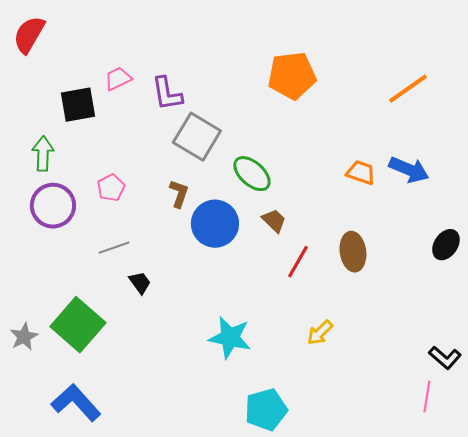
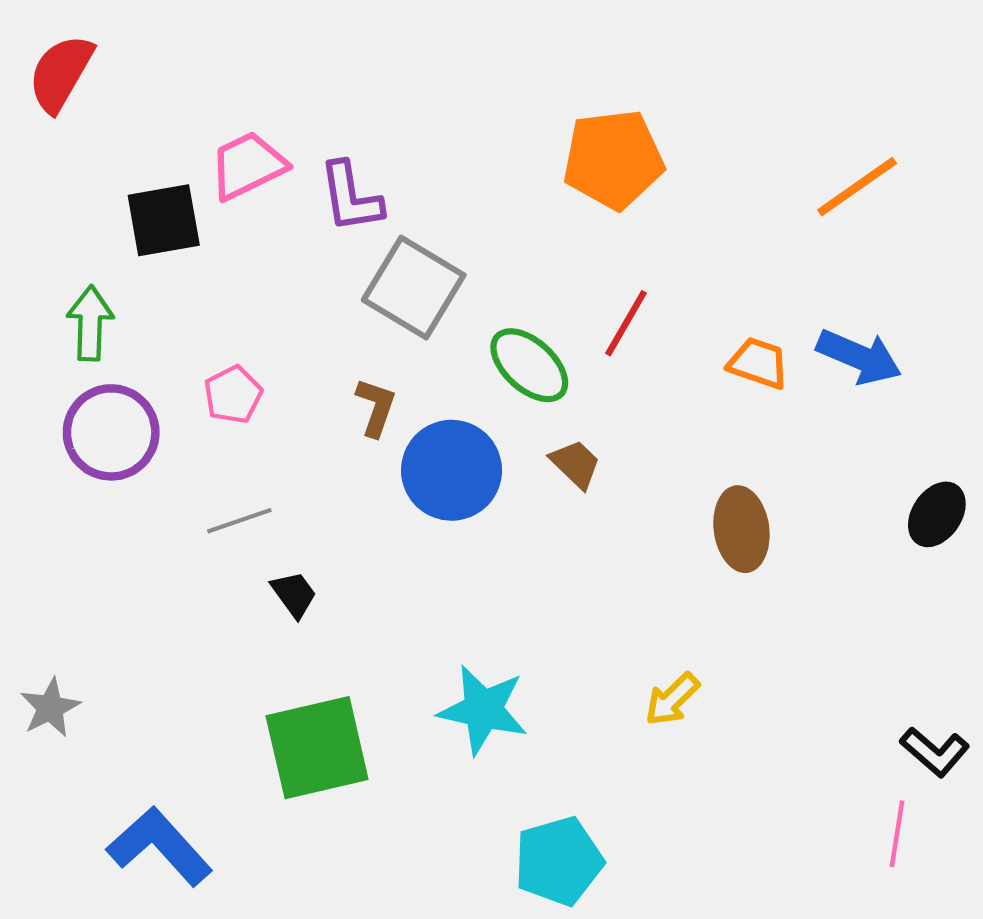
pink trapezoid: (118, 79) -> (248, 166), size x1.4
red line: (298, 262) -> (626, 323), moved
green square: (78, 325) -> (317, 748), moved, turned 36

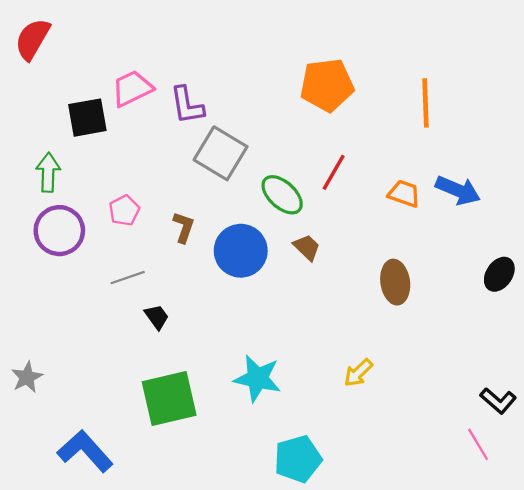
orange line: (857, 187) -> (425, 103), moved, turned -57
brown L-shape: (376, 407) -> (184, 227), moved
pink line: (897, 834) -> (478, 444), turned -40

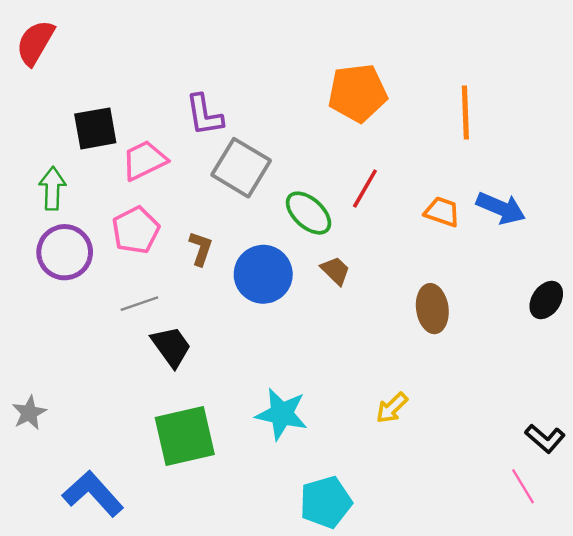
pink trapezoid: (132, 88) -> (144, 160), moved
pink pentagon: (124, 210) -> (136, 230), size x1.4
black trapezoid: (157, 317) -> (171, 347), size x1.5

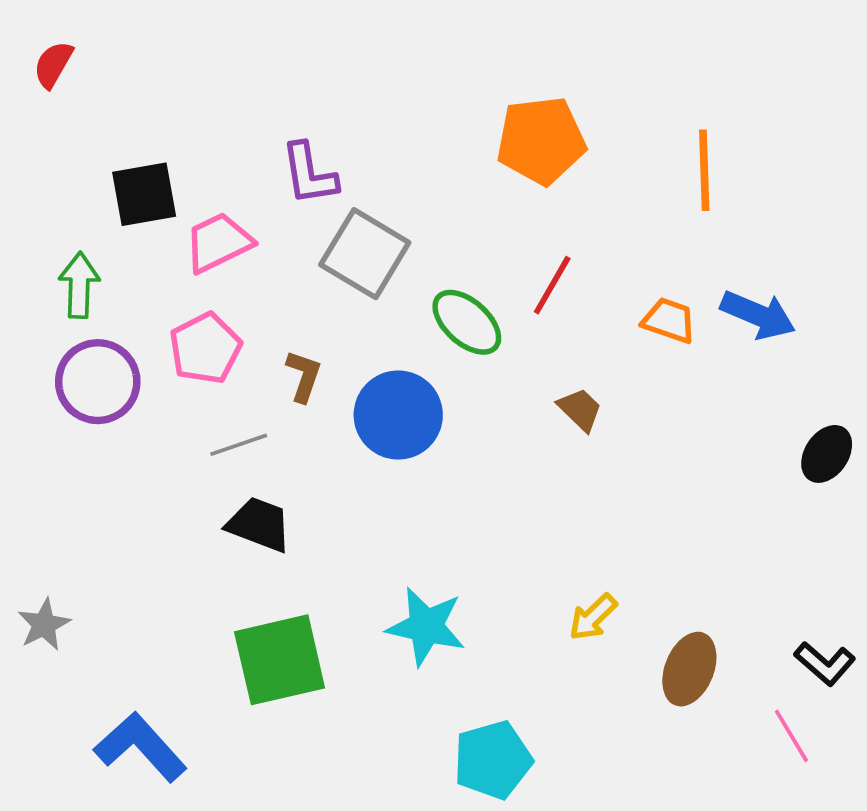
red semicircle: (35, 43) -> (53, 64), size x0.7
brown trapezoid: (335, 271) -> (580, 409), moved
gray line: (139, 304) -> (239, 445), moved
brown ellipse: (432, 309) -> (689, 669), moved, turned 30
black trapezoid: (171, 347) -> (259, 524), turned -33

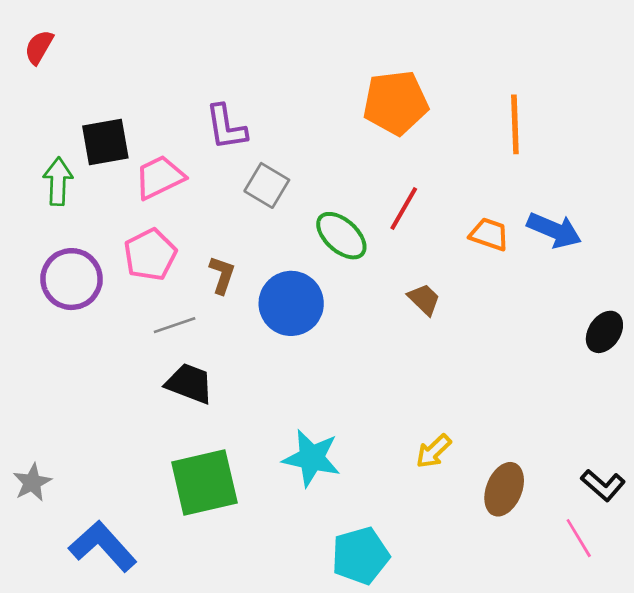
gray square: (365, 254) -> (267, 185), size x0.7
green arrow: (79, 285) -> (58, 181), moved
gray star: (44, 625) -> (32, 482), moved

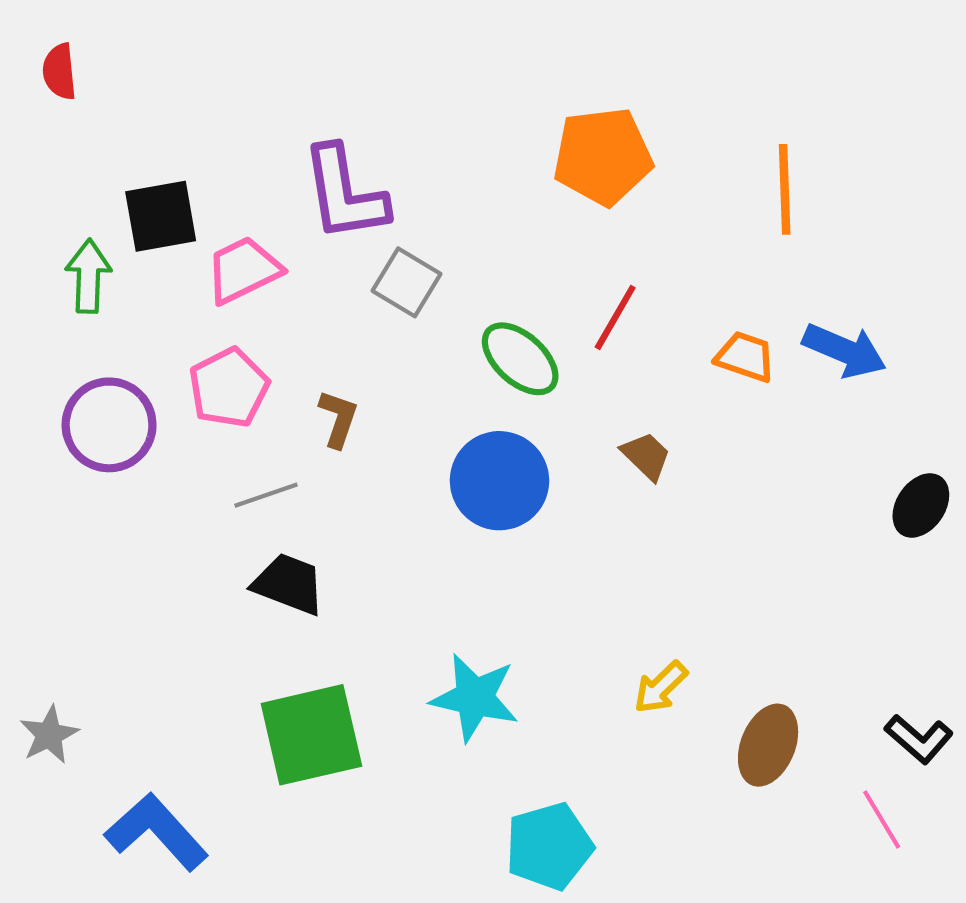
red semicircle: (39, 47) -> (59, 72), turned -36
purple L-shape: (226, 127) -> (345, 194), size x1.4
blue circle: (291, 303) -> (499, 481), moved

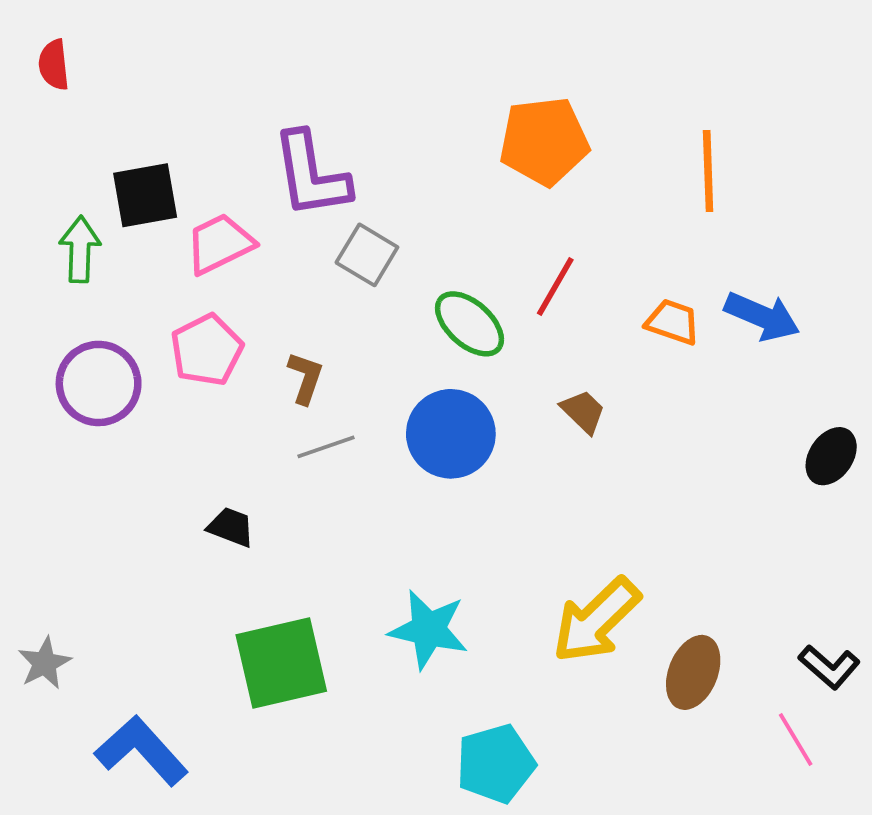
gray line: (266, 495) -> (326, 447), moved
black trapezoid: (289, 584) -> (231, 527), moved, size x0.7
yellow arrow: (661, 687) -> (596, 620), size x1.8

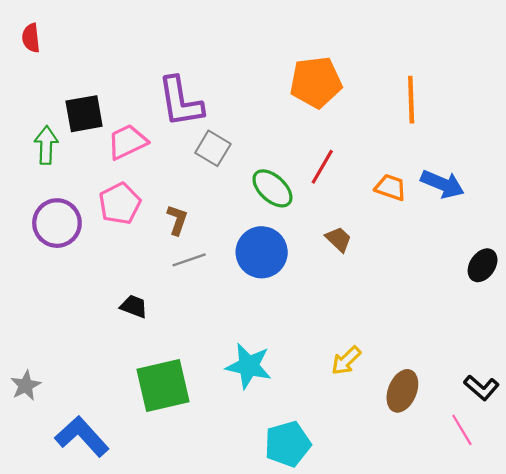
yellow arrow: (596, 620) -> (346, 361), size x0.6

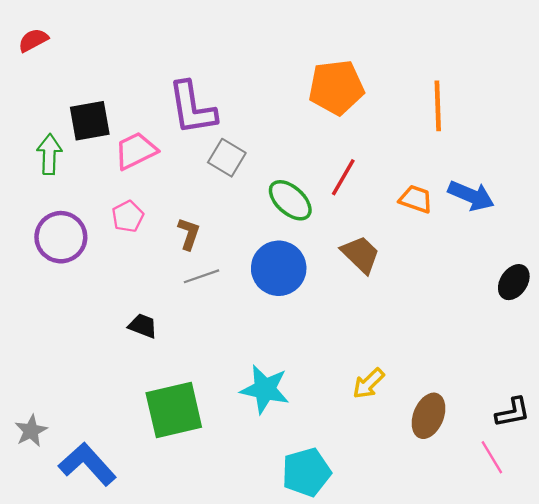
red semicircle: (31, 38) -> (33, 40), turned 68
pink pentagon: (120, 204) -> (128, 216), size x0.7
brown trapezoid: (339, 239) -> (361, 254), size x1.4
gray star: (26, 385) -> (31, 431), moved
black L-shape: (481, 388) -> (513, 412), turned -52

